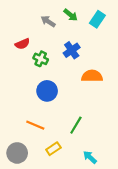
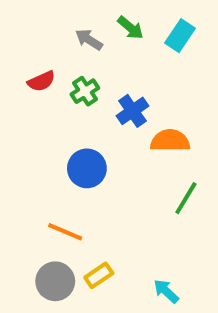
blue cross: (72, 50) -> (132, 111), moved
green cross: (41, 59) -> (85, 91), moved, turned 32
green line: (76, 125) -> (186, 198), moved
gray circle: (17, 153) -> (55, 281), moved

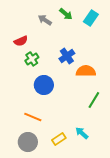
green cross: (85, 91) -> (32, 59), moved
yellow rectangle: (99, 275) -> (59, 139), moved
cyan arrow: (166, 291) -> (82, 133), moved

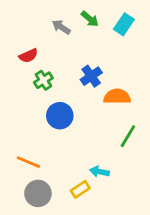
orange line: (33, 117) -> (28, 162), moved
cyan arrow: (82, 133) -> (99, 172), moved, turned -32

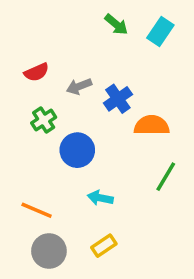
gray arrow: (61, 27) -> (79, 86), moved, turned -54
green cross: (43, 80) -> (44, 120), moved
cyan arrow: (99, 172) -> (100, 198), moved

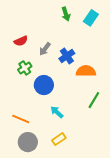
green arrow: (116, 24) -> (66, 14), turned 32
gray arrow: (79, 86) -> (45, 49), turned -32
cyan arrow: (100, 198) -> (57, 112), turned 32

